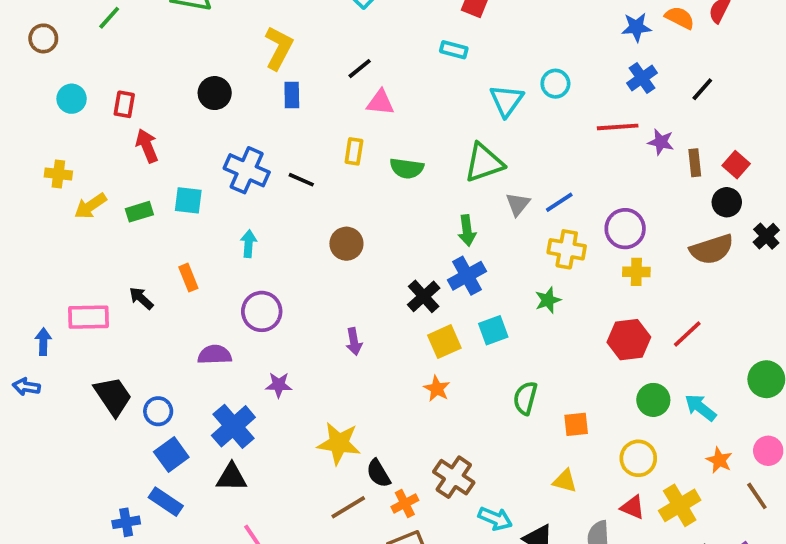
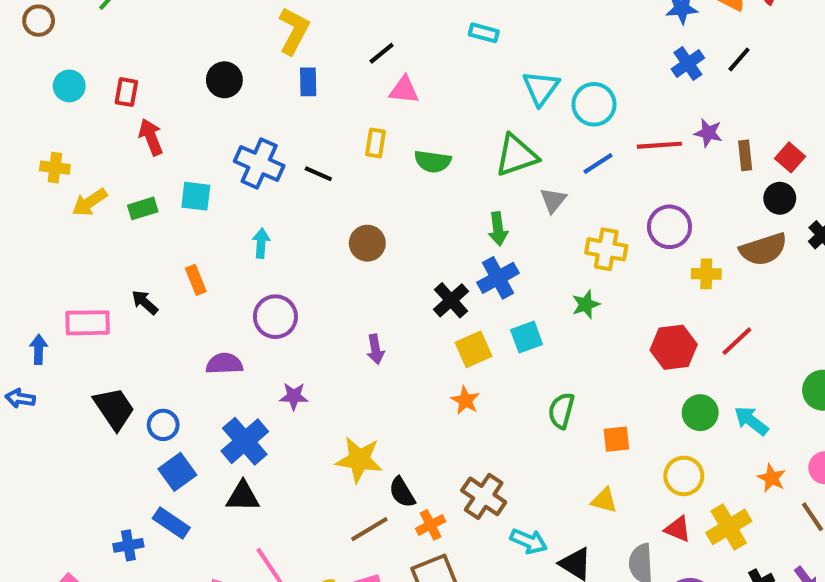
cyan circle: (555, 84) -> (594, 104), moved, size x1.4
black line: (702, 89) -> (739, 59), moved
red line: (618, 127) -> (659, 145), moved
blue line: (559, 202) -> (598, 164), moved
yellow cross: (636, 272) -> (706, 274), moved

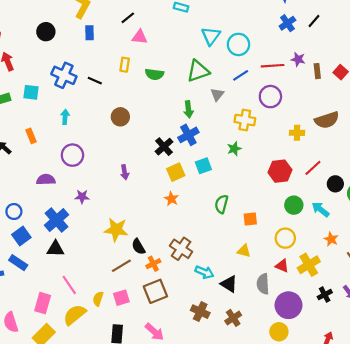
black circle: (780, 198) -> (335, 184), moved
purple circle: (670, 227) -> (270, 97), moved

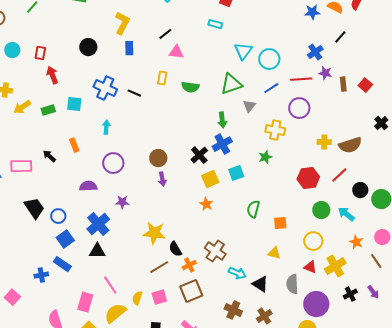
blue cross: (287, 23) -> (315, 52), moved
brown circle: (120, 117) -> (158, 158), moved
brown semicircle: (327, 120) -> (350, 145), moved

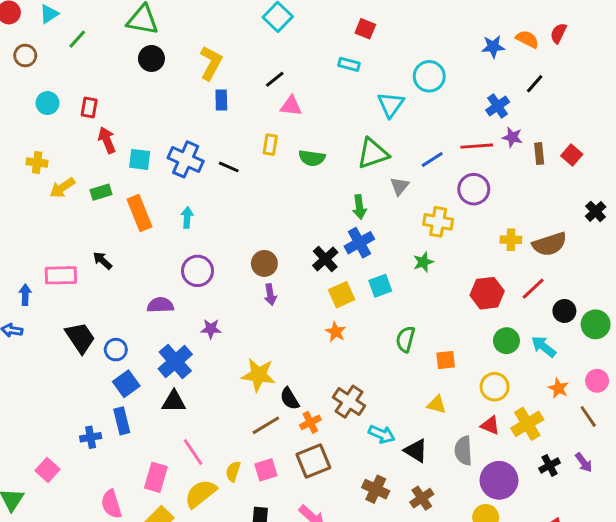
black circle: (88, 47) -> (151, 58), moved
cyan circle: (269, 59) -> (429, 76), moved
cyan square: (74, 104) -> (140, 159), moved
orange rectangle: (74, 145) -> (140, 213), moved, size x1.6
blue rectangle: (62, 264) -> (122, 421), turned 42

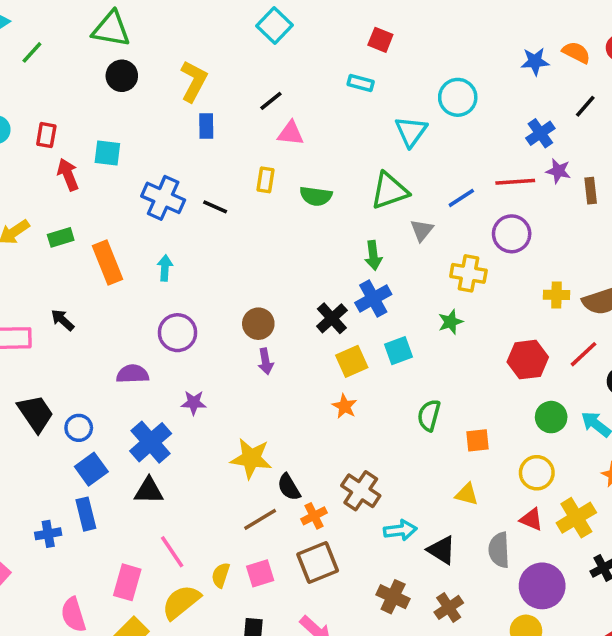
cyan square: (140, 159) -> (107, 153), moved
cyan arrow: (382, 434) -> (400, 530), turned -30

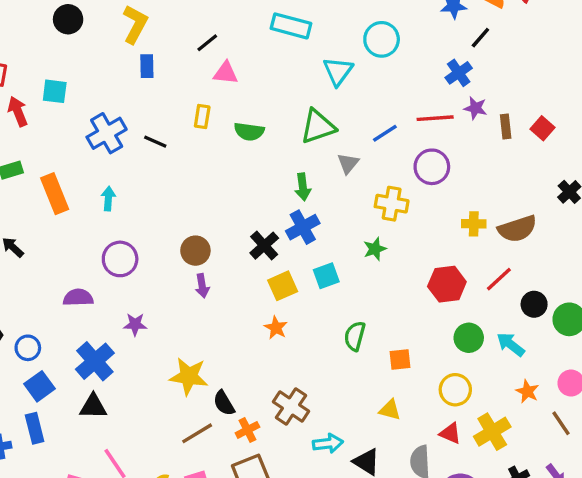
cyan rectangle: (361, 83) -> (291, 26), size x1.6
black line: (585, 106) -> (480, 38), moved
blue cross: (163, 198) -> (107, 133), turned 36

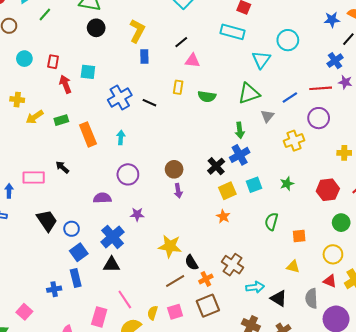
yellow cross: (392, 204) -> (294, 141), turned -30
green star: (375, 249) -> (287, 184), moved

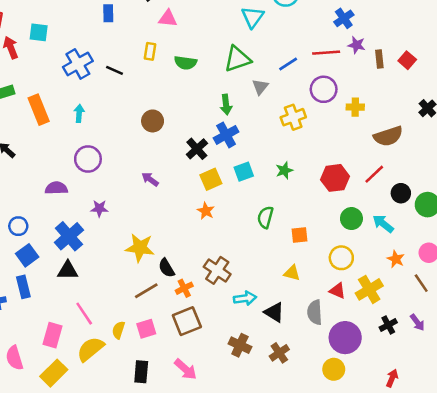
yellow cross: (344, 153) -> (355, 107), moved
brown circle: (174, 169) -> (153, 121), moved
purple arrow: (178, 191) -> (150, 179), turned 136

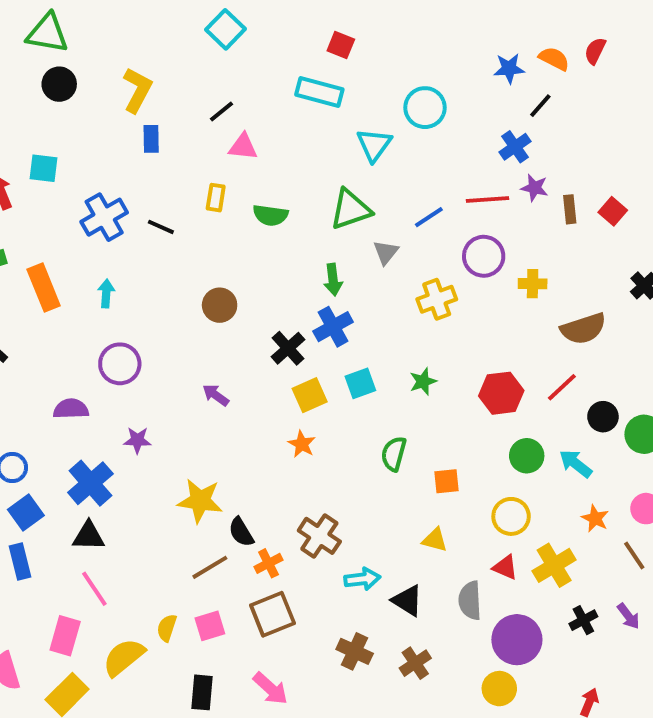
pink line: (84, 314) -> (94, 589), moved

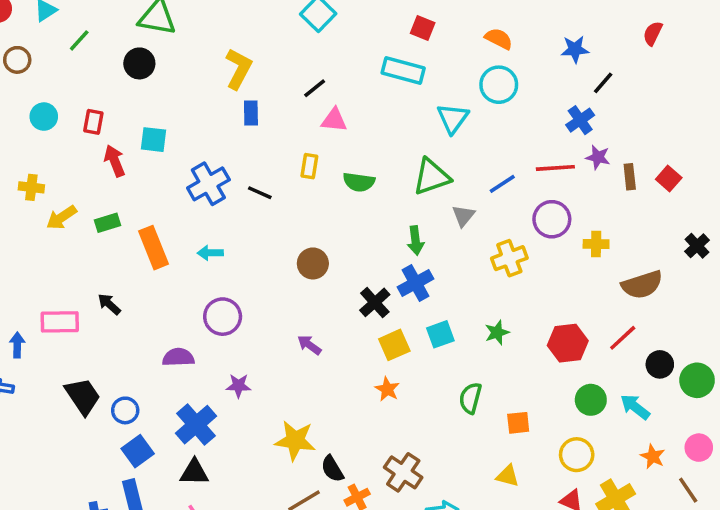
orange semicircle: (554, 59) -> (499, 39), moved
black circle: (59, 84) -> (139, 63), moved
cyan arrow: (106, 293) -> (210, 253), turned -95

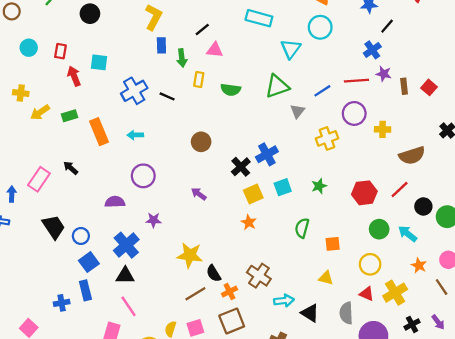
green arrow: (416, 240) -> (182, 58), moved
pink rectangle: (60, 322) -> (39, 179), turned -55

